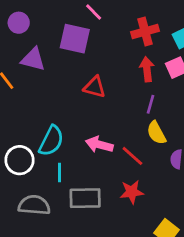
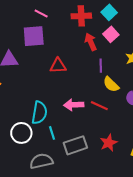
red cross: (145, 31) -> (81, 16), turned 30
red star: (132, 192) -> (109, 143), moved

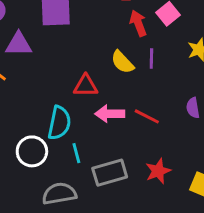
red triangle: (58, 66) -> (86, 86), moved
yellow semicircle: (111, 84) -> (122, 62), moved

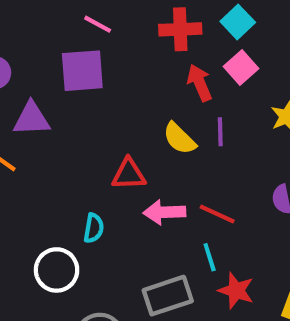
cyan semicircle: (59, 123) -> (94, 228), size x0.6
cyan line: (76, 153) -> (210, 257), moved
red star: (158, 171) -> (236, 291), turned -30

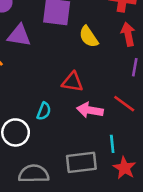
yellow semicircle: (179, 138) -> (89, 37), moved
red line: (217, 214) -> (124, 104), moved

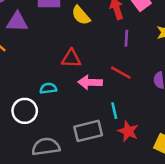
cyan semicircle: (44, 111) -> (48, 88), turned -112

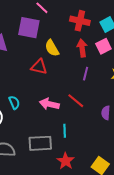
red triangle: (71, 59) -> (39, 67), moved
cyan semicircle: (48, 88) -> (14, 103), turned 64
red star: (128, 131) -> (66, 161), moved

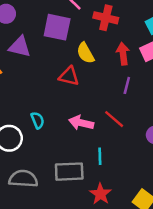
red cross: (80, 21) -> (106, 18), moved

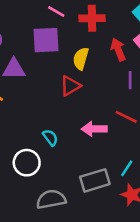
yellow semicircle: (85, 53) -> (81, 59), turned 60
red triangle: (69, 76) -> (70, 86), turned -30
cyan line: (100, 156) -> (127, 168), moved, turned 49

